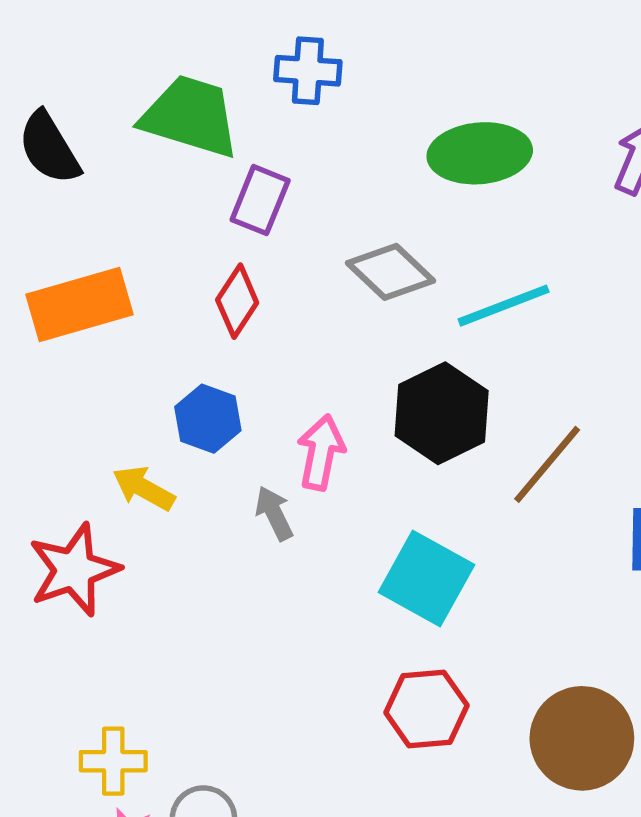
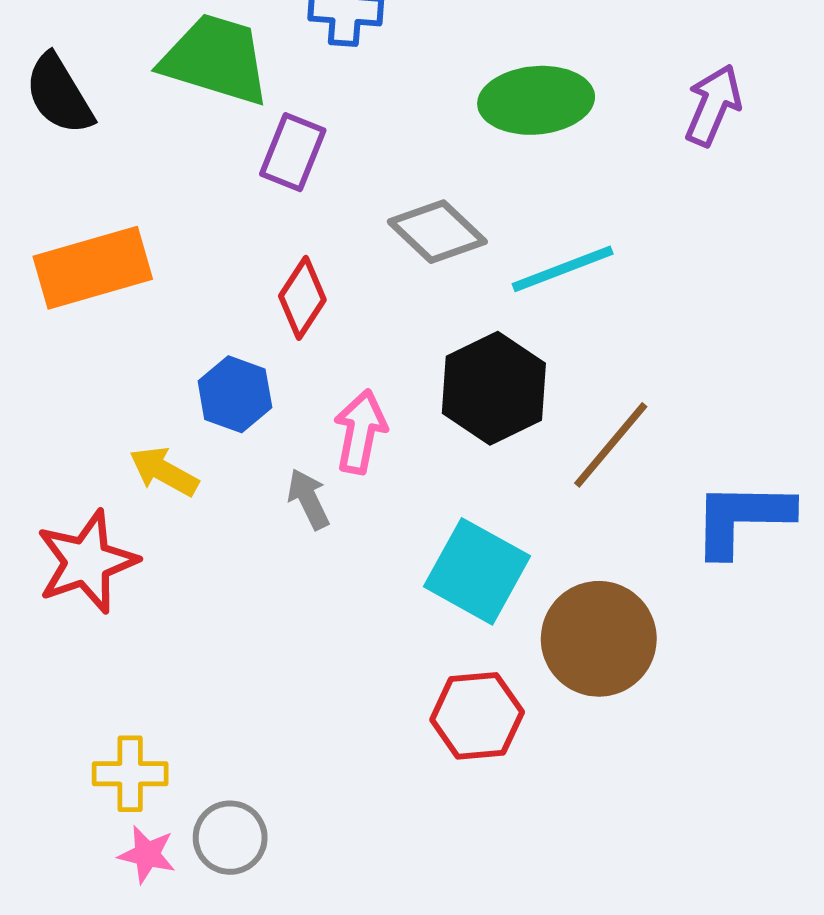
red diamond: (237, 301) -> (302, 298), moved
brown circle: (582, 738) -> (599, 639), moved

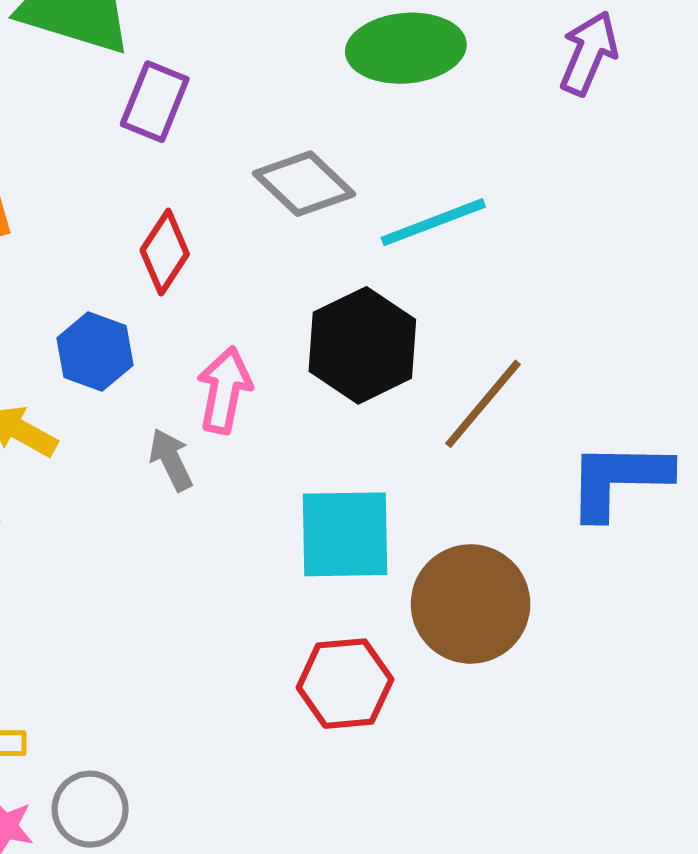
cyan square: (477, 571) -> (345, 534), turned -30

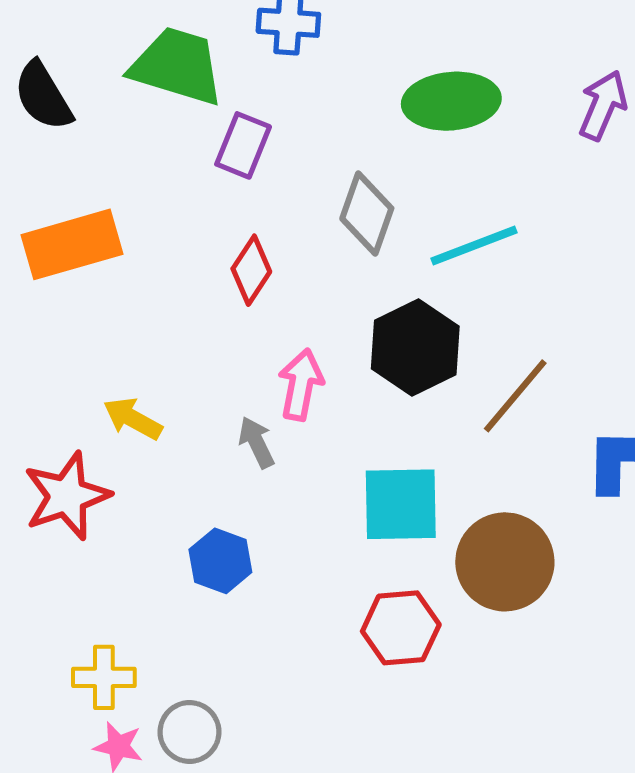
gray diamond: (304, 184) -> (367, 214), turned 66
blue hexagon: (95, 352) -> (220, 561), moved

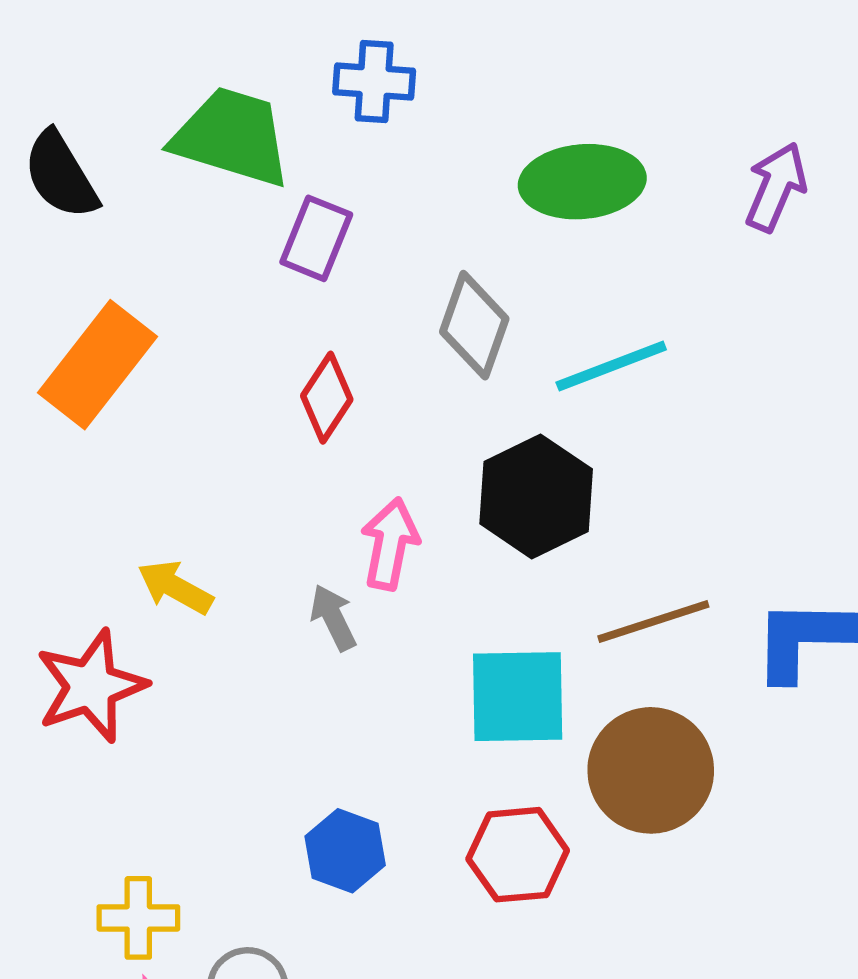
orange rectangle: (72, 244) -> (98, 365), turned -36
brown line: (515, 396) -> (653, 622), moved, turned 32
blue hexagon: (220, 561) -> (345, 851), moved

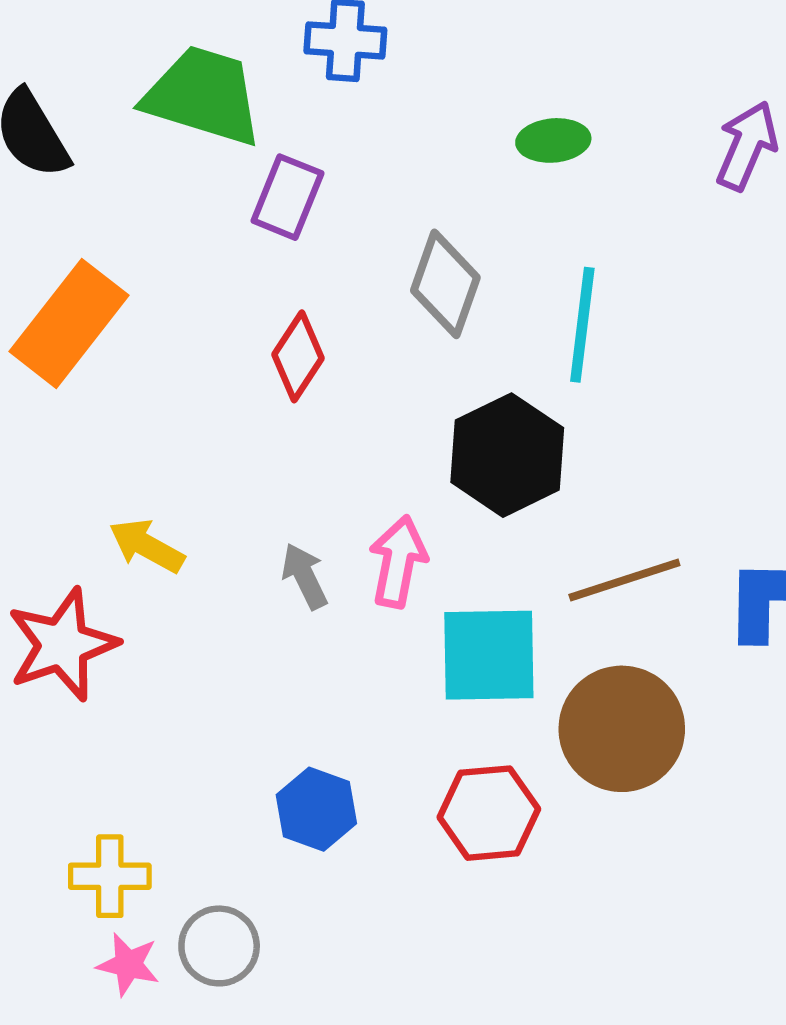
green ellipse: (582, 182) -> (553, 140), size x0.6
cyan line: (611, 366) -> (582, 325), turned -62
pink arrow: (390, 544) -> (398, 562), moved

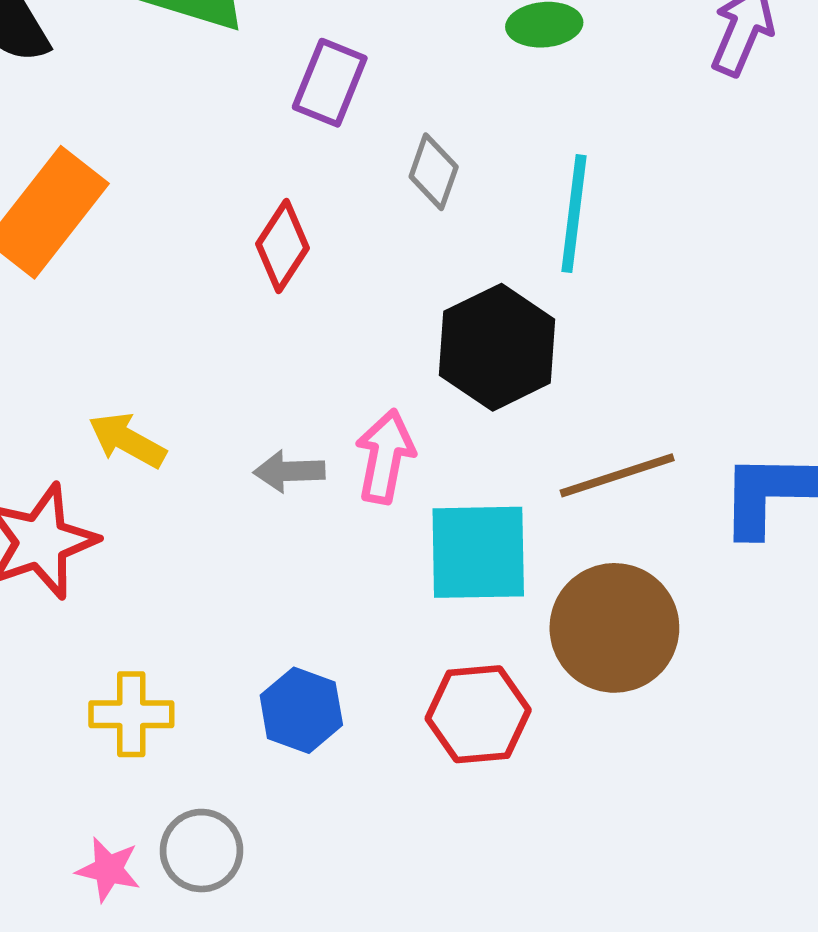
purple rectangle: (287, 197) -> (330, 83), moved
gray diamond: (445, 284) -> (434, 172), size x0.7
gray arrow: (305, 576) -> (289, 471), turned -66
yellow cross: (110, 876) -> (131, 714), moved

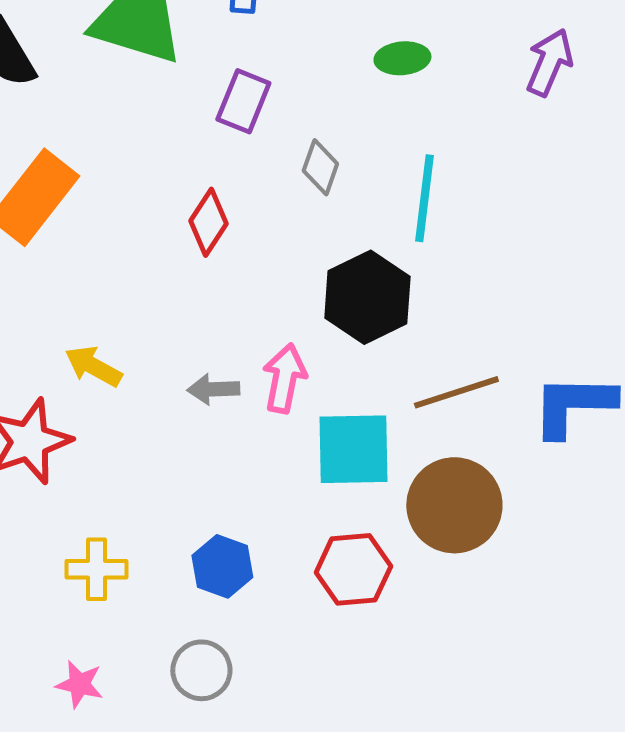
gray circle: (201, 851) -> (201, 670), moved

